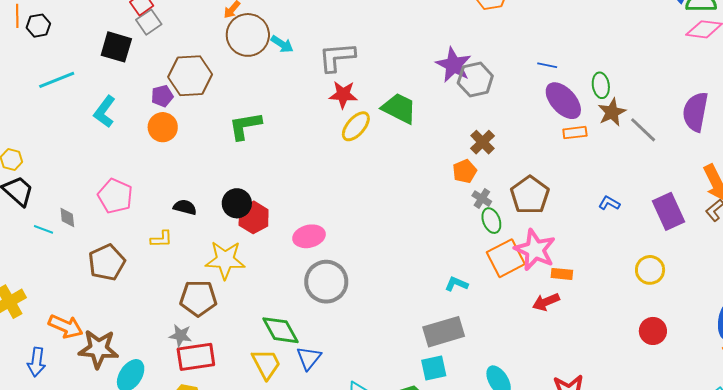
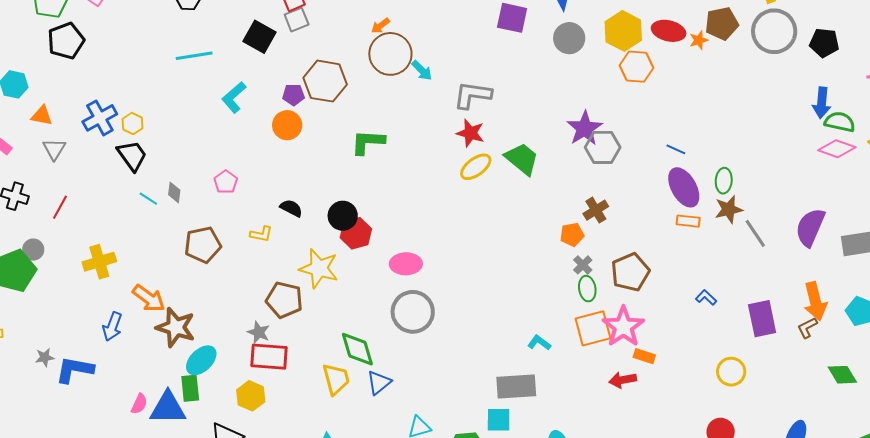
pink pentagon: (115, 196) -> (226, 182), size x0.7

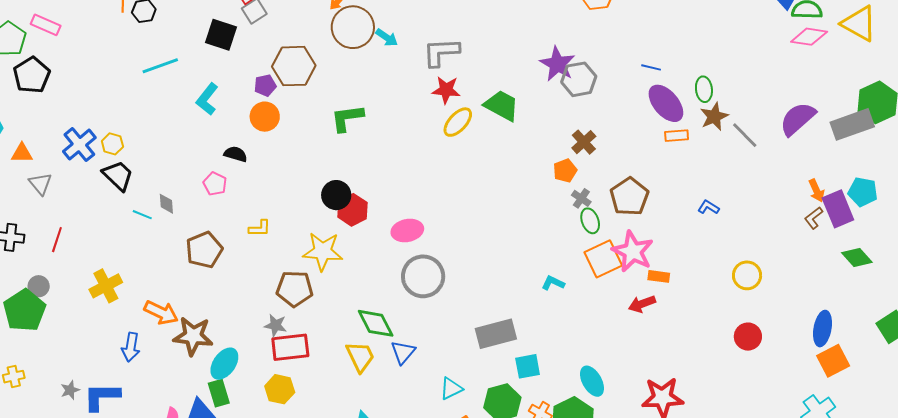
black semicircle: (291, 208) -> (236, 154), moved
purple semicircle: (810, 227) -> (798, 119), turned 36
orange arrow: (815, 301) -> (816, 191), size x0.6
purple rectangle: (762, 319) -> (838, 209), moved
gray rectangle: (516, 386) -> (496, 334), moved

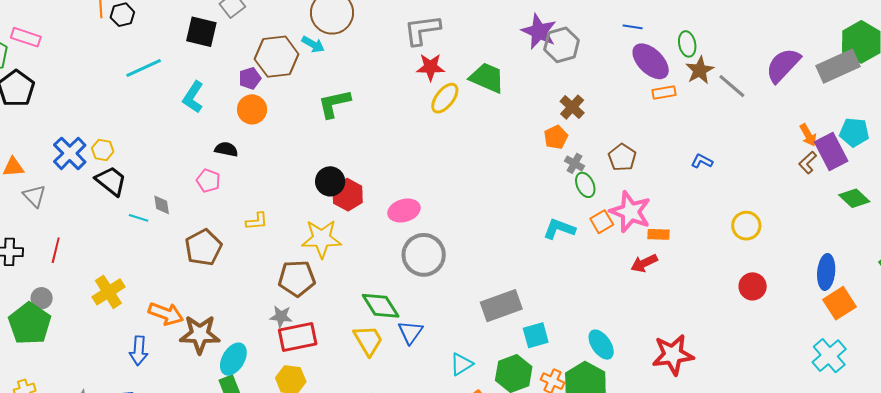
cyan arrow: (387, 38) -> (313, 44), moved
brown pentagon: (629, 197) -> (622, 157), size x0.7
orange square: (603, 259) -> (602, 222), size x0.6
cyan L-shape: (553, 283) -> (559, 229), moved, size x1.4

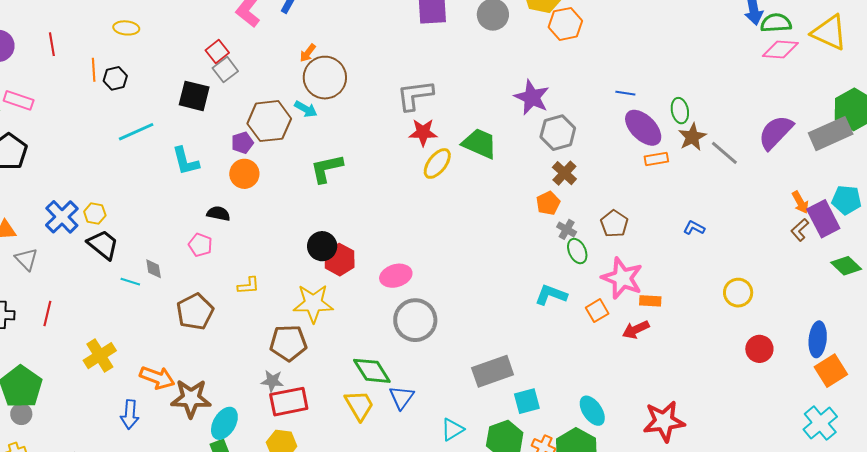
gray hexagon: (562, 45) -> (558, 133), moved
cyan L-shape: (193, 97) -> (186, 161), turned -48
orange square: (602, 222) -> (597, 311), moved
red circle: (753, 286) -> (759, 349), moved
gray circle: (42, 298) -> (21, 414), moved

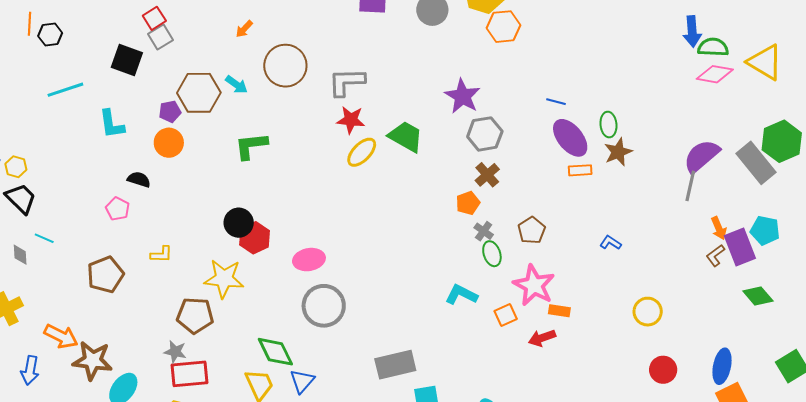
brown circle: (325, 78) -> (285, 66), moved
gray rectangle: (831, 134) -> (756, 163), turned 69
gray line: (724, 153) -> (690, 186), moved, turned 56
gray diamond: (154, 269) -> (20, 255), moved

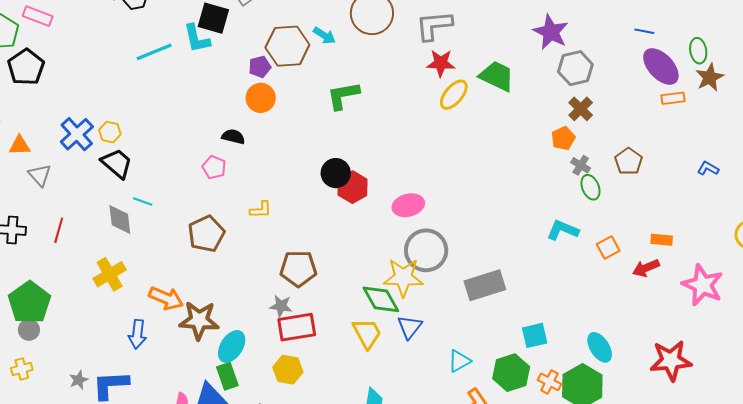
cyan L-shape: (112, 124) -> (197, 38), moved
gray diamond: (20, 255) -> (120, 219), size x1.5
yellow star: (224, 279) -> (403, 277), moved
pink star: (534, 285) -> (703, 285), moved
gray rectangle: (395, 365) -> (485, 285), moved

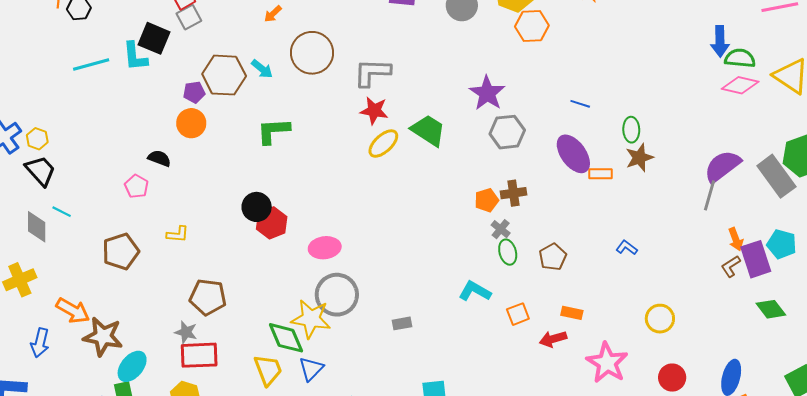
purple ellipse: (661, 66) -> (573, 154), moved
brown cross: (581, 109) -> (513, 193), moved, turned 30
brown pentagon: (629, 161) -> (553, 257), moved
gray rectangle: (485, 285) -> (402, 323), moved, size x0.5

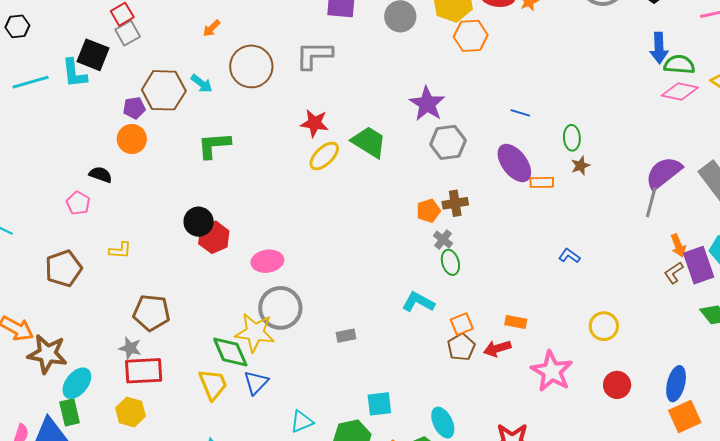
gray L-shape: (372, 73) -> (314, 55), moved
brown star: (639, 158) -> (580, 166), size x0.7
brown pentagon: (553, 257) -> (461, 347), moved

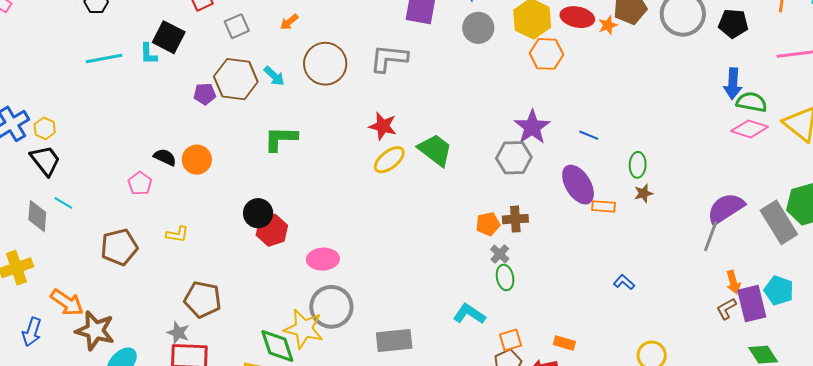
gray square: (128, 33) -> (237, 26), moved
cyan L-shape: (74, 73) -> (148, 54), size x0.7
purple star: (427, 104) -> (532, 127), moved
orange circle: (132, 139) -> (197, 160), moved
gray rectangle: (346, 336) -> (394, 341), size x1.8

